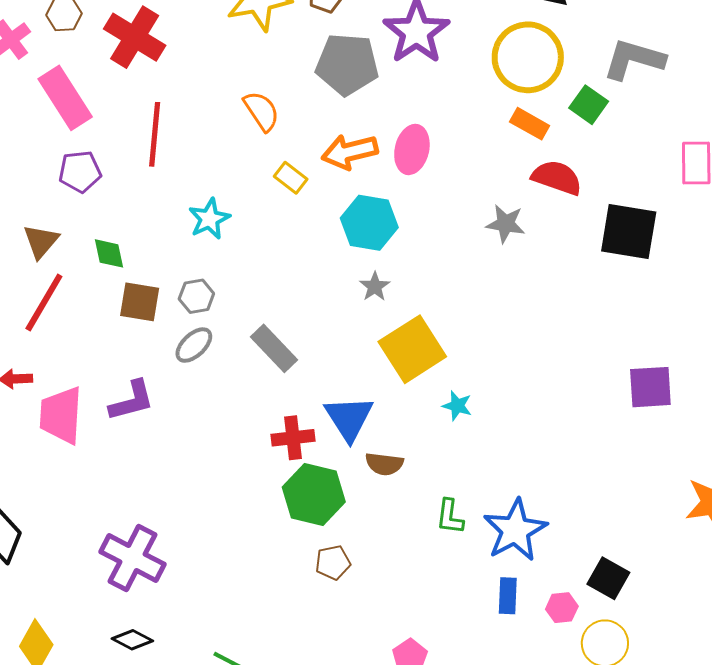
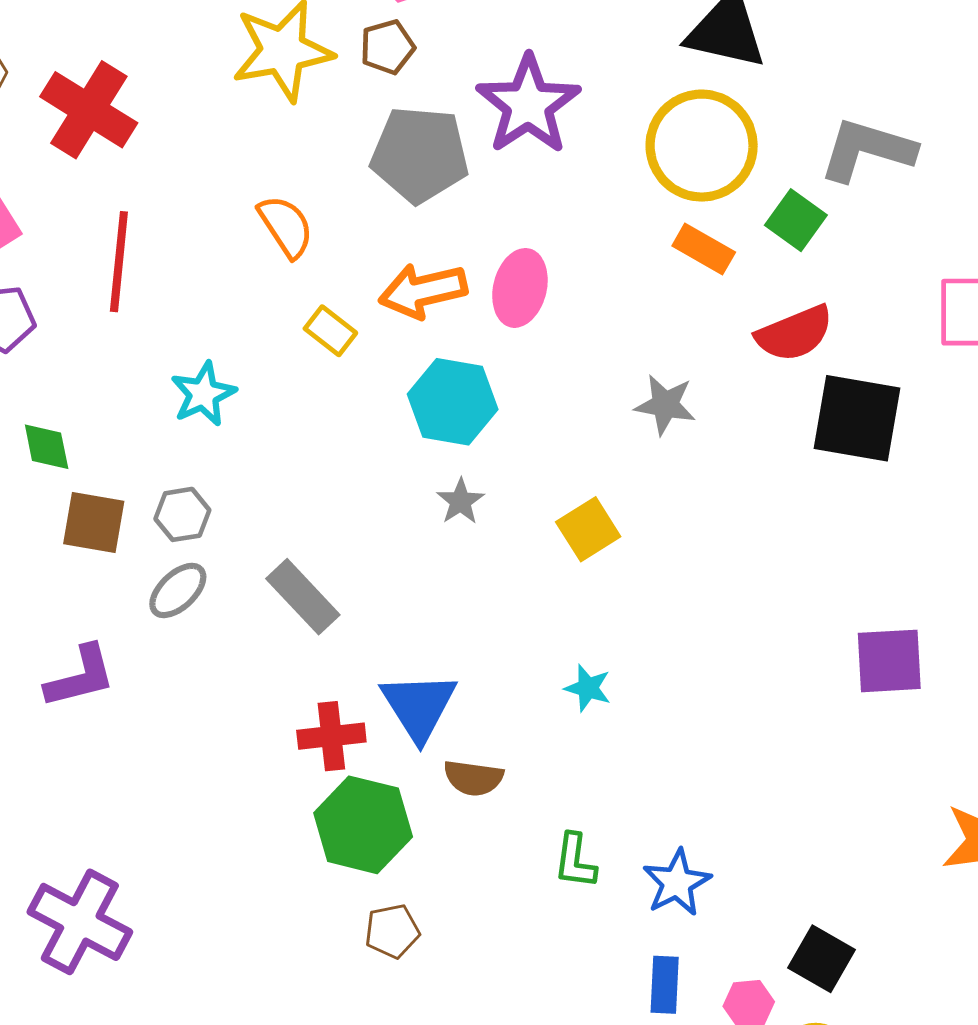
red semicircle: (557, 178) -> (794, 333), moved, turned 138
yellow square: (412, 349) -> (588, 529), moved, size x0.6
blue star: (515, 530) -> (677, 883), size x0.7

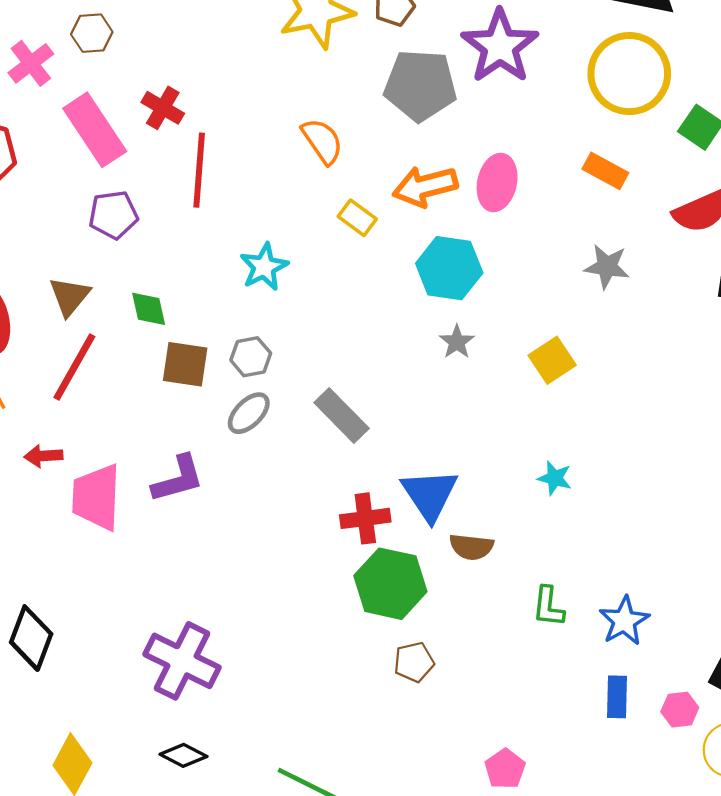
red cross: (89, 110) -> (163, 108), moved, size x0.6
orange rectangle: (704, 249) -> (605, 171), moved

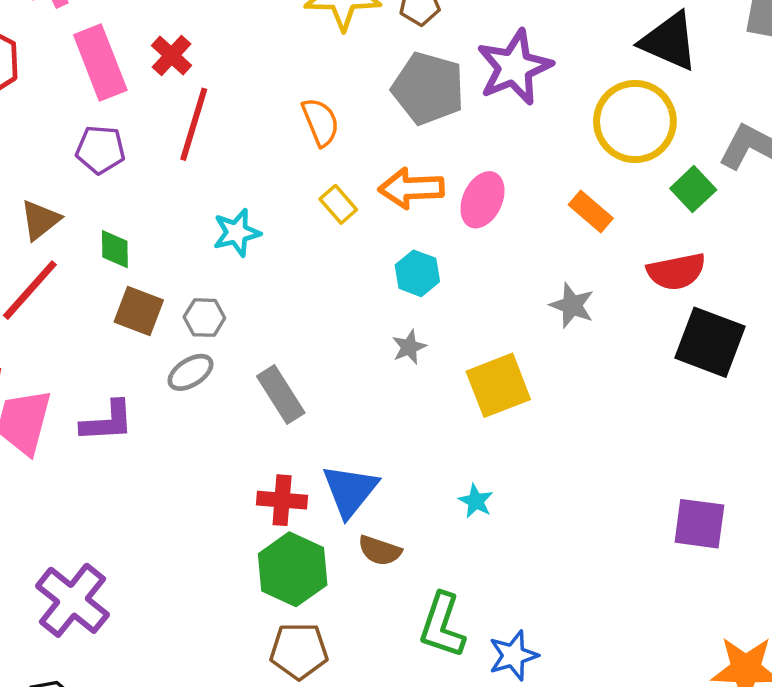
cyan hexagon: (449, 268) -> (417, 273), size x0.7
yellow square: (552, 360) -> (498, 385), size x1.4
green L-shape: (548, 607) -> (442, 625), size x1.5
brown pentagon: (414, 662) -> (299, 651), size x1.4

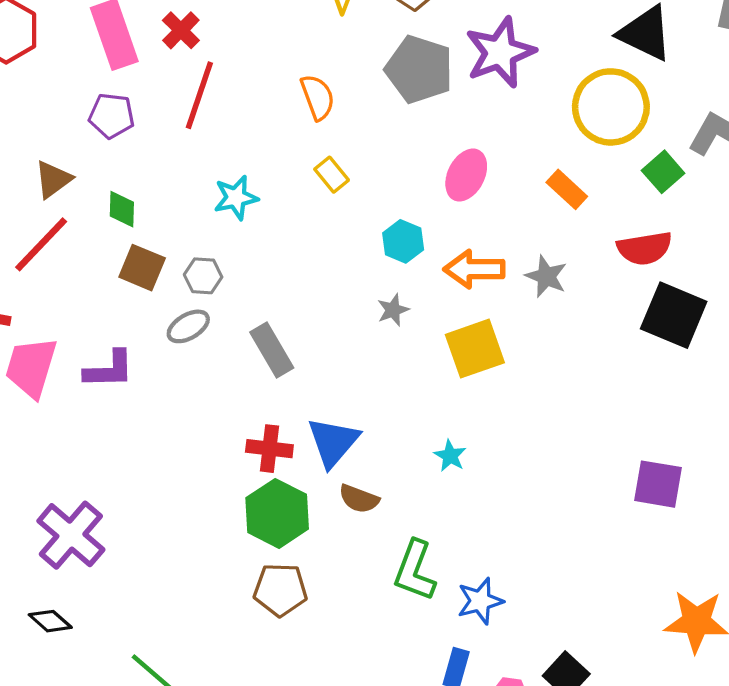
orange arrow: (411, 188) -> (474, 269), moved

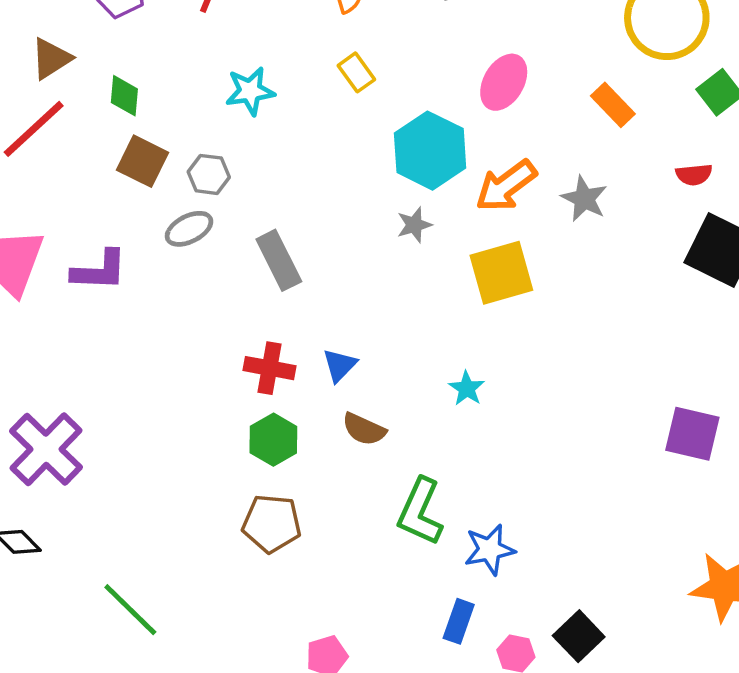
cyan hexagon: (403, 241) -> (430, 151), size x1.6
red semicircle: (645, 248) -> (694, 175), size x0.6
orange arrow: (474, 269) -> (506, 186), turned -40
blue triangle: (333, 442) -> (340, 365), size x0.6
green hexagon: (277, 513) -> (273, 440), size x0.7

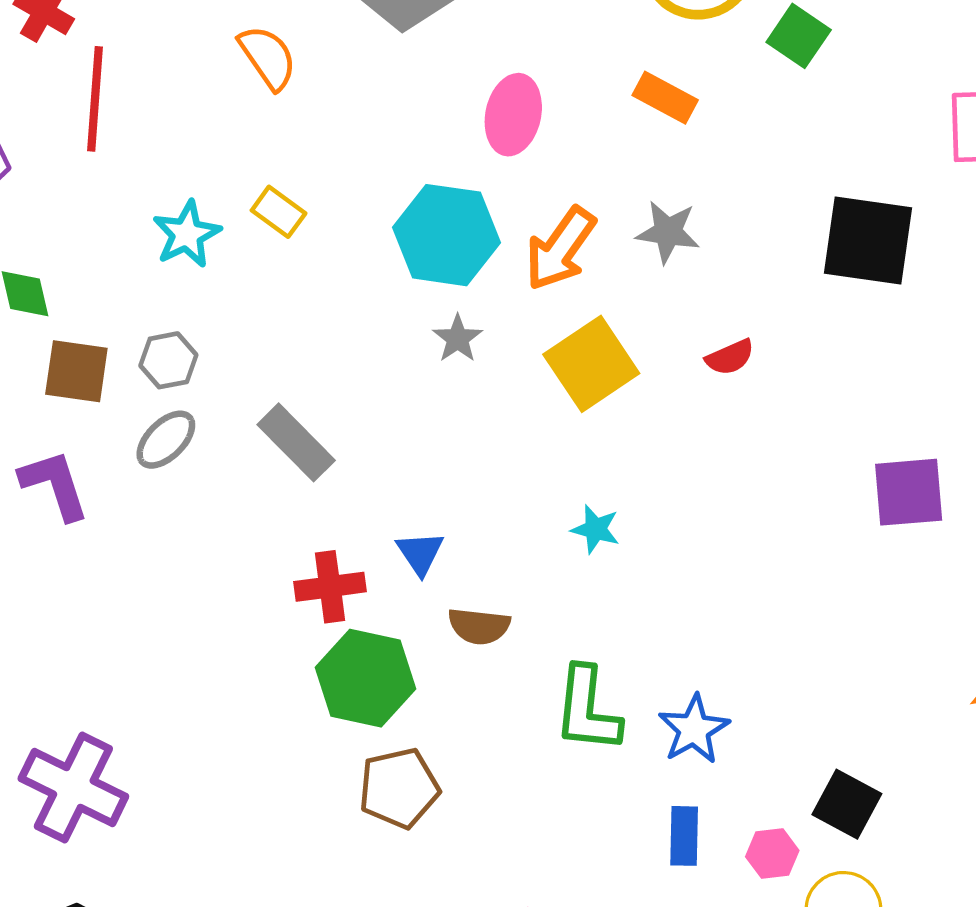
yellow rectangle: (356, 72) -> (279, 212), moved
red semicircle: (694, 175) -> (730, 357), moved
purple L-shape: (99, 271) -> (55, 485), moved, turned -92
green hexagon: (273, 440) -> (366, 678), size x1.4

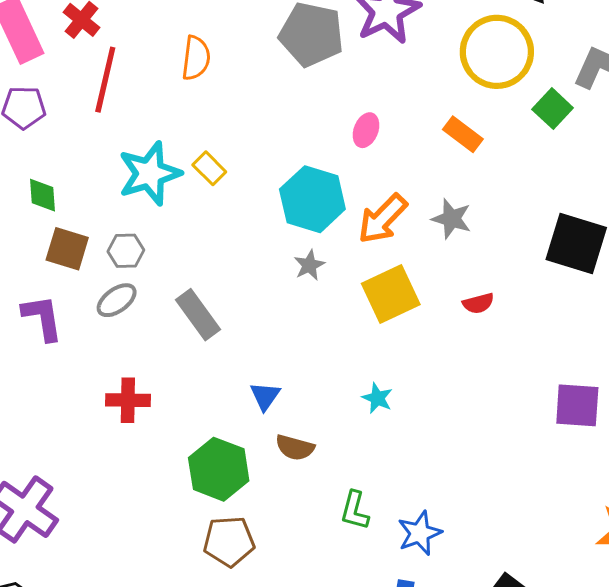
orange semicircle: (268, 57) -> (196, 58), moved, turned 33
pink ellipse: (513, 115) -> (366, 130), size x0.7
cyan star: (187, 234) -> (150, 173), size x1.5
red cross: (330, 587) -> (128, 400), moved
green L-shape: (587, 710) -> (355, 510), size x0.7

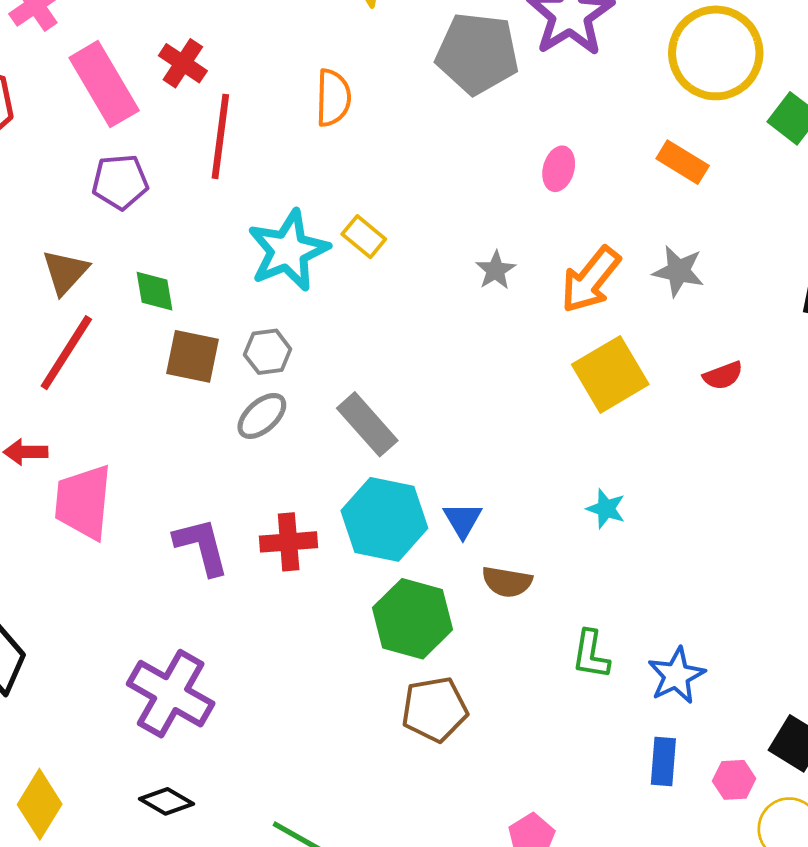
cyan hexagon: (312, 199) -> (384, 519), moved
gray star: (309, 265) -> (496, 270), moved
purple L-shape: (42, 318) -> (202, 546), moved

